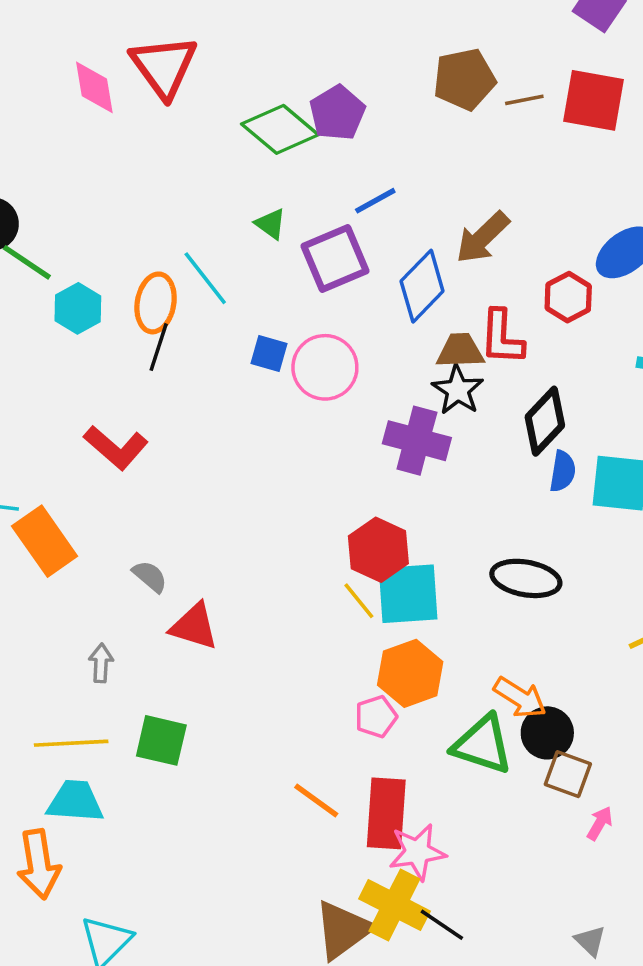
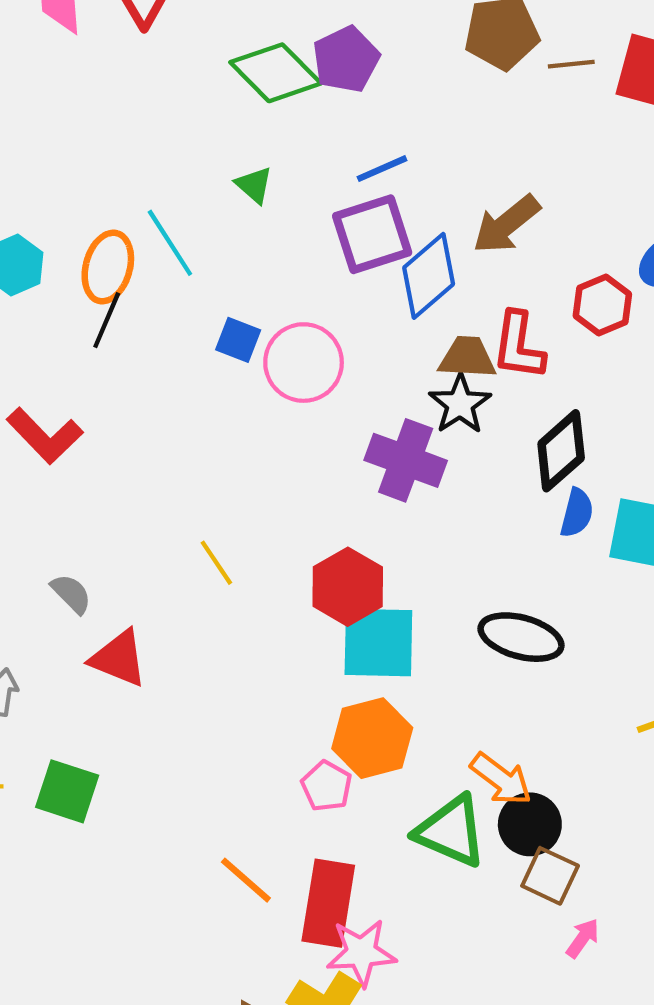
purple square: (335, 258) -> (372, 234), moved
yellow line: (359, 601) -> (216, 563), moved
pink pentagon: (376, 717) -> (327, 786), turned -30

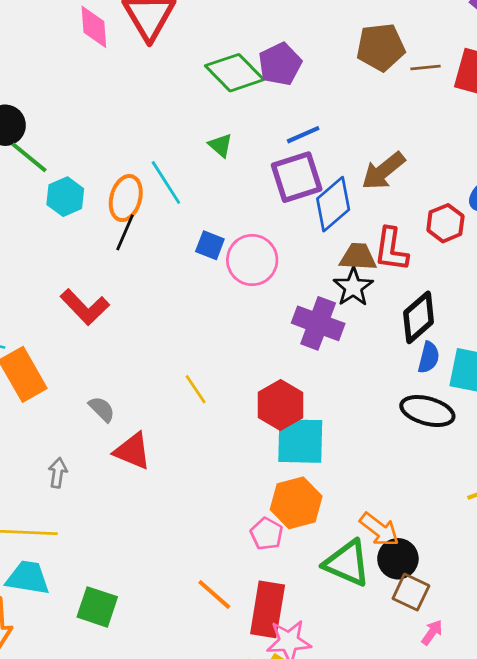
black ellipse: (521, 637) -> (427, 411), moved
green square: (67, 791) -> (97, 607), moved

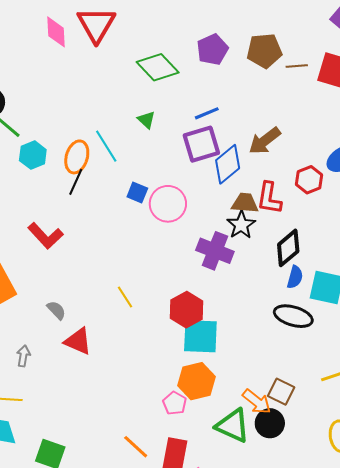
purple pentagon: (280, 64) -> (212, 50), moved
brown square: (411, 592) -> (281, 392), moved

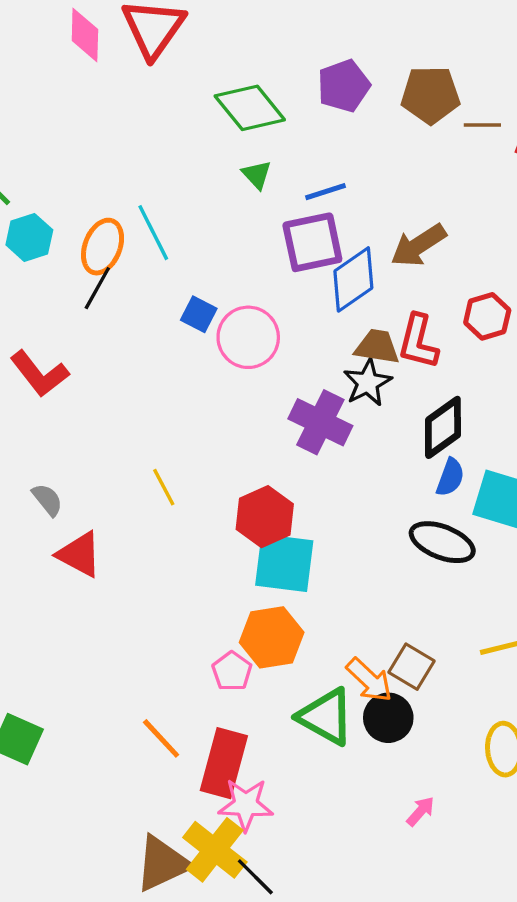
green triangle: (146, 120) -> (257, 175), moved

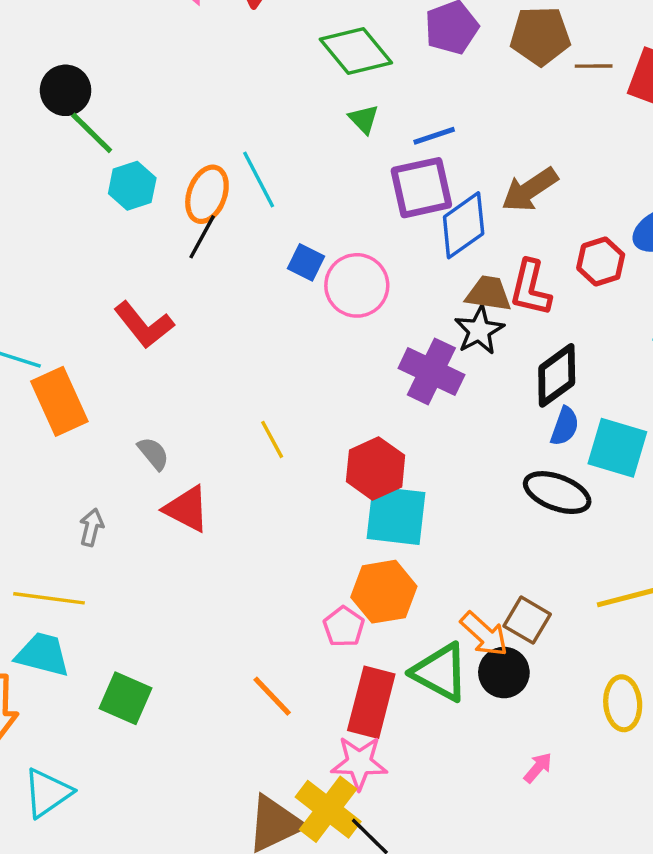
red rectangle: (224, 763) -> (371, 702), moved

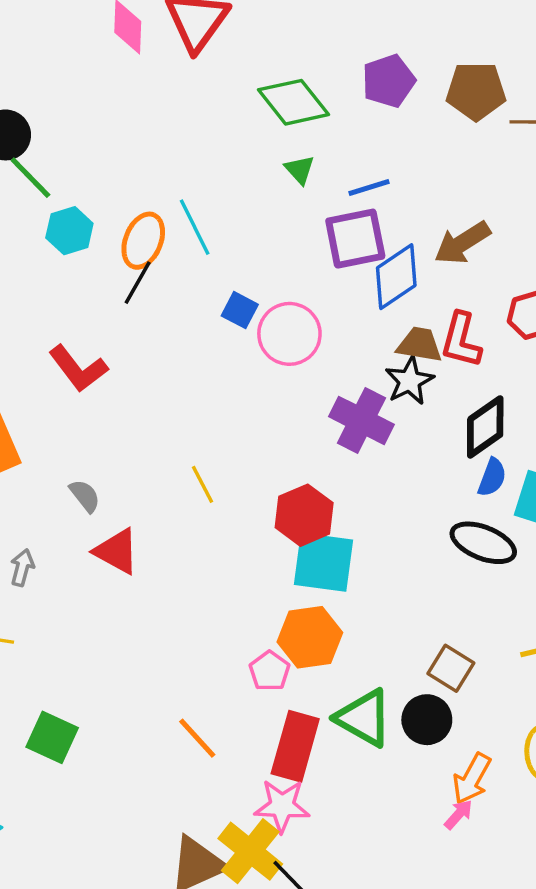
orange arrow: (484, 634) -> (472, 779), moved, turned 75

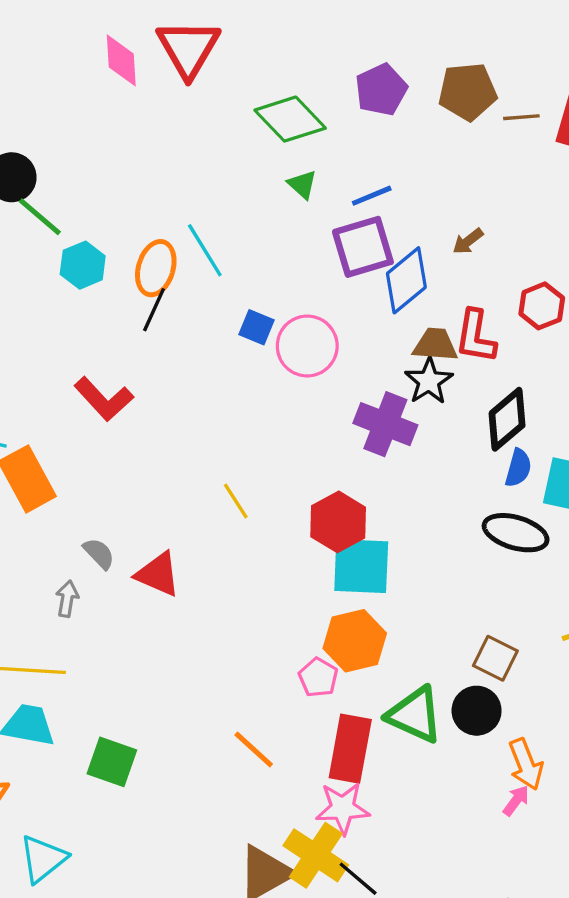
brown arrow: (462, 243) -> (468, 241), size x0.6
gray semicircle: (85, 496) -> (99, 553), moved
orange arrow: (472, 779) -> (526, 764), turned -45

